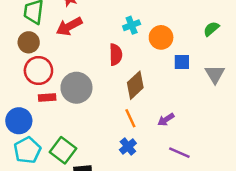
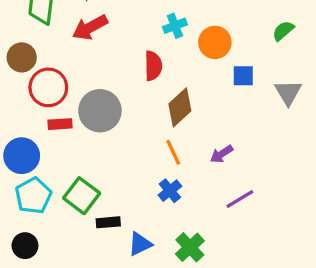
brown circle: (29, 42) -> (22, 57), moved
purple line: (179, 153) -> (240, 199), turned -55

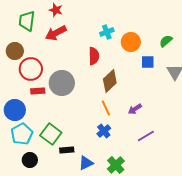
green semicircle: (283, 31) -> (166, 41), moved
black circle: (25, 246) -> (30, 160), moved

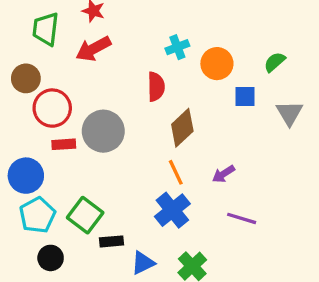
blue cross: (104, 131) -> (172, 210), size x1.5
purple line: (146, 136) -> (242, 218), turned 48

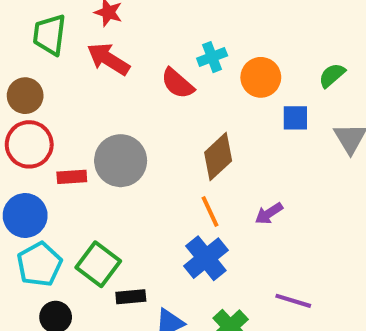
red arrow: (93, 49) -> (108, 59), turned 60
red semicircle: (156, 87) -> (177, 83), moved, turned 132
red circle: (52, 108) -> (29, 144), moved
purple line: (242, 218) -> (293, 301), moved

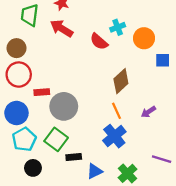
gray circle: (121, 161) -> (64, 106), moved

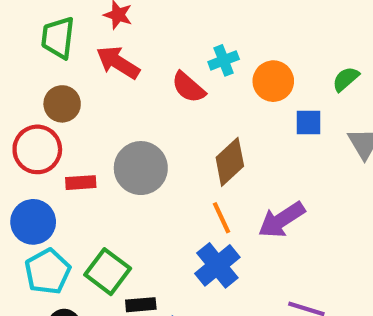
brown circle: (16, 48) -> (62, 104), moved
gray circle: (64, 106) -> (141, 168), moved
purple arrow: (148, 112) -> (282, 220), size x1.6

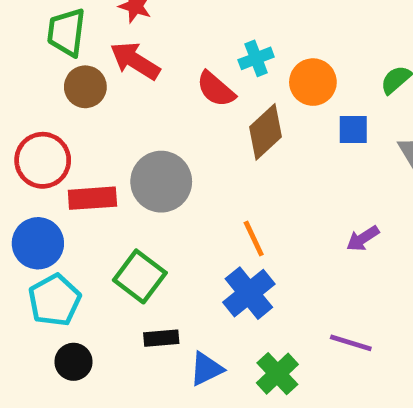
brown circle: (62, 104) -> (85, 87), moved
brown diamond: (230, 162) -> (266, 132), moved
red rectangle: (81, 183) -> (92, 198), size x1.4
purple arrow: (282, 220) -> (363, 239), moved, size x0.6
green square: (108, 272) -> (140, 276), moved

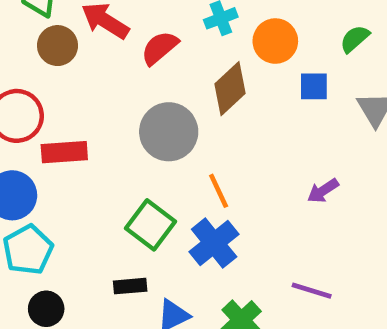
red semicircle: (216, 89) -> (160, 48), moved, turned 99
gray circle: (161, 182) -> (169, 132), moved
green square: (140, 276) -> (151, 225), moved

